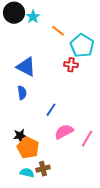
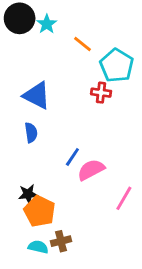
pink semicircle: (64, 132) -> (91, 170), moved

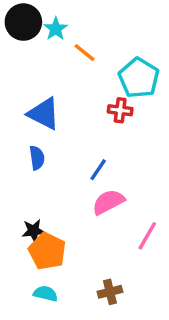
orange line: (82, 44) -> (84, 53), moved
blue line: (72, 157) -> (98, 170), moved
brown cross: (61, 241) -> (110, 292), moved

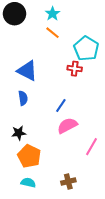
cyan star: (56, 29) -> (52, 14), moved
black star: (34, 231) -> (19, 133), moved

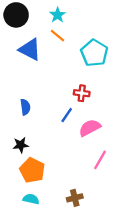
red cross: (75, 69) -> (82, 93), moved
blue triangle: (27, 71) -> (30, 49), moved
pink semicircle: (67, 126) -> (90, 128), moved

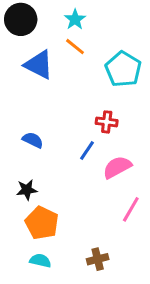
blue semicircle: (25, 107) -> (33, 140), turned -56

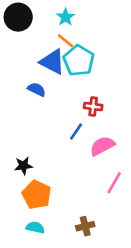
blue triangle: (39, 65) -> (52, 62), moved
cyan pentagon: (123, 69) -> (79, 60), moved
blue semicircle: (33, 140) -> (37, 89), moved

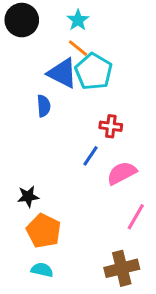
blue semicircle: (37, 89) -> (44, 106), turned 60
brown cross: (85, 226) -> (122, 268), moved, size x1.5

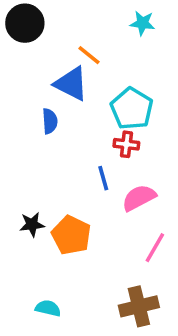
cyan star: (78, 20) -> (142, 23), moved, turned -30
cyan pentagon: (94, 72) -> (132, 109), moved
blue line: (90, 156) -> (103, 178), turned -50
orange pentagon: (44, 231) -> (71, 235), moved

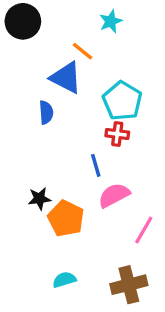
cyan star: (142, 23) -> (111, 21), moved, turned -30
pink semicircle: (139, 198) -> (114, 195), moved
black star: (32, 224) -> (39, 199), moved
cyan semicircle: (48, 308) -> (64, 280), moved, turned -30

